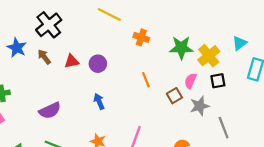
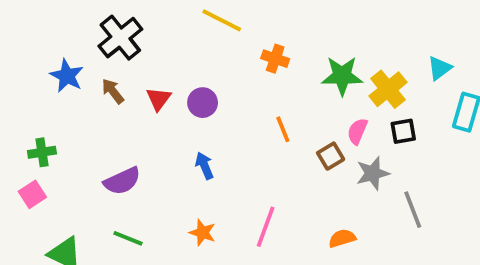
red triangle: (72, 61) -> (159, 99), turned -42

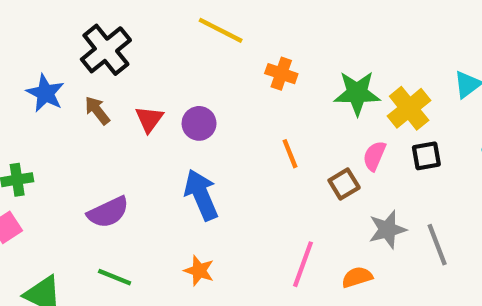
blue arrow: (204, 166) -> (201, 195), size x1.6
gray star: (373, 173) -> (387, 229), moved
pink line: (266, 227) -> (303, 264), moved

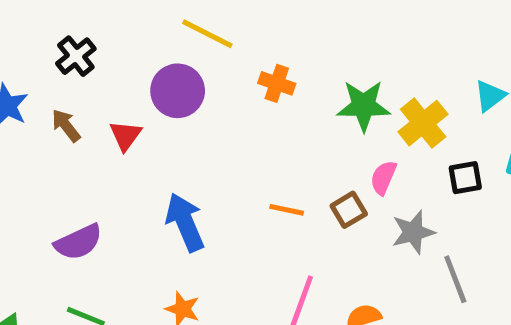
black cross: (106, 50) -> (76, 56), size x0.7
purple circle: (199, 123) -> (178, 91), moved, size x1.4
orange line: (290, 154) -> (287, 210), moved, turned -56
black square: (426, 156) -> (465, 178), moved
gray star: (387, 229) -> (413, 232), moved

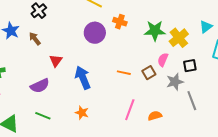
purple circle: (178, 91) -> (95, 33), moved
red triangle: (126, 135) -> (56, 61), moved
black square: (465, 178) -> (190, 66), moved

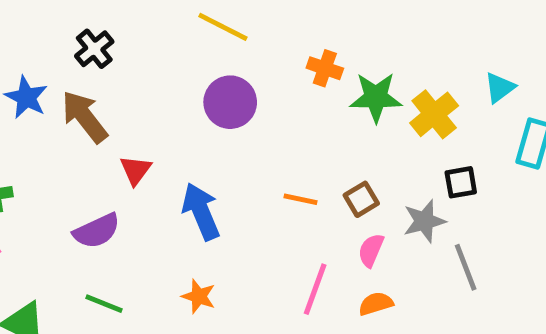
orange cross: (120, 22) -> (325, 68), moved
brown arrow: (35, 39) -> (85, 117), size x1.6
pink semicircle: (163, 60) -> (371, 250), moved

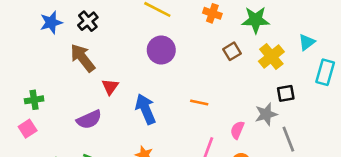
orange cross: (325, 68) -> (212, 13), moved
blue star: (26, 97) -> (51, 22), moved, turned 30
green star: (376, 97) -> (256, 20), moved
brown square: (361, 199) -> (232, 51), moved

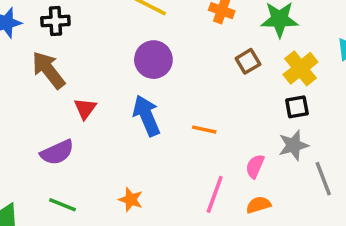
black cross: (88, 21) -> (55, 21), turned 36
black square: (286, 93) -> (297, 107), moved
blue arrow: (146, 109) -> (146, 116), moved

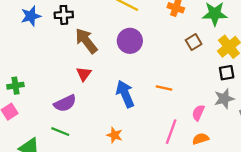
brown arrow: (48, 70) -> (86, 41), moved
blue arrow: (146, 116) -> (125, 94), moved
green line: (62, 205) -> (60, 132), moved

